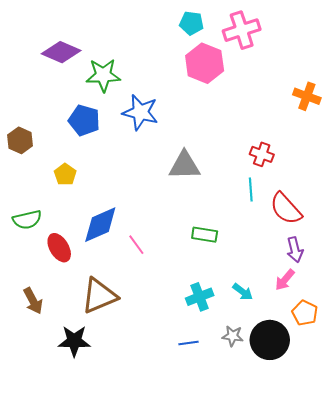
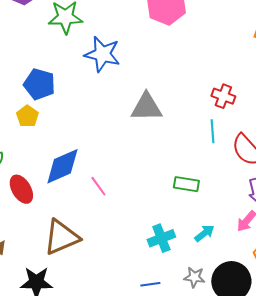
blue pentagon: (84, 120) -> (39, 84), moved
green rectangle: (205, 235) -> (186, 184), moved
cyan arrow: (243, 292) -> (204, 233), turned -75

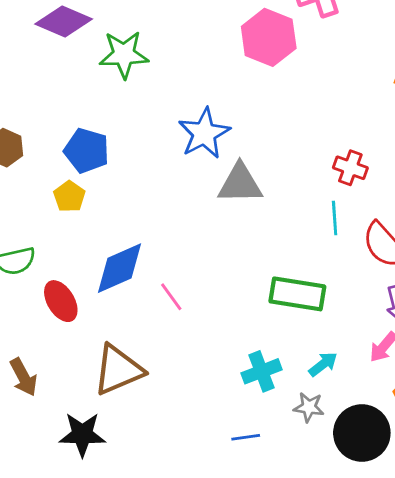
blue star: (102, 54) -> (204, 133), moved, turned 30
green rectangle: (186, 184) -> (297, 294), size x1.5
gray star: (194, 277) -> (309, 407), moved

